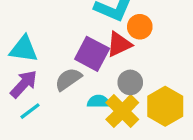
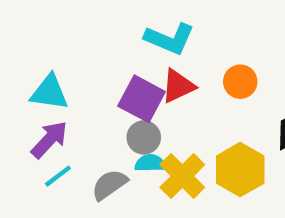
orange circle: (140, 27) -> (240, 82), moved
gray semicircle: (68, 79) -> (109, 185), moved
gray circle: (130, 82) -> (144, 137), moved

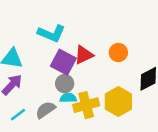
cyan L-shape: (169, 39) -> (51, 33), moved
cyan line: (58, 176) -> (18, 115), moved
yellow cross: (182, 176) -> (86, 105), turned 30

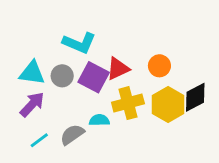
gray circle: (65, 84) -> (62, 76), moved
yellow hexagon: (118, 101) -> (168, 104), moved
yellow cross: (86, 105) -> (128, 103), moved

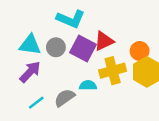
orange circle: (159, 66) -> (140, 51), moved

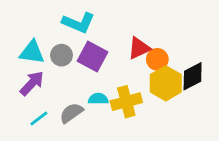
red triangle: (104, 41) -> (139, 48), moved
yellow cross: (113, 71) -> (126, 102), moved

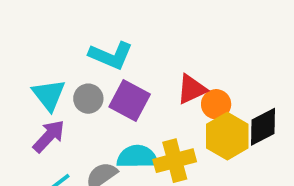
cyan triangle: (32, 52) -> (49, 95), turned 44
cyan semicircle: (98, 99) -> (137, 157), size x1.5

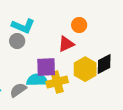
gray circle: (88, 99) -> (17, 41), moved
purple square: (130, 100) -> (46, 67), moved, turned -30
orange circle: (216, 104) -> (79, 25), moved

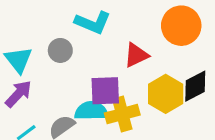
orange circle: (79, 25) -> (181, 26), moved, size x1.6
cyan L-shape: (23, 26) -> (93, 23), moved

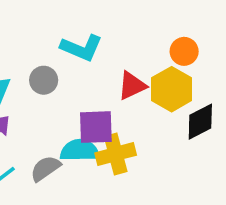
orange circle: (181, 26) -> (184, 51), size x0.6
yellow hexagon: (166, 94) -> (172, 89), moved

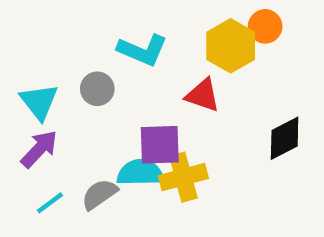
orange circle: (184, 51) -> (265, 26), moved
red triangle: (132, 86) -> (203, 95), turned 44
yellow hexagon: (172, 89) -> (231, 46), moved

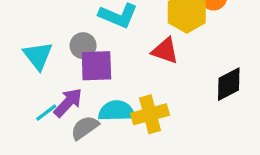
purple square: (160, 145) -> (96, 66), moved
purple arrow: (39, 149) -> (68, 103), moved
cyan line: (50, 203) -> (46, 113), moved

